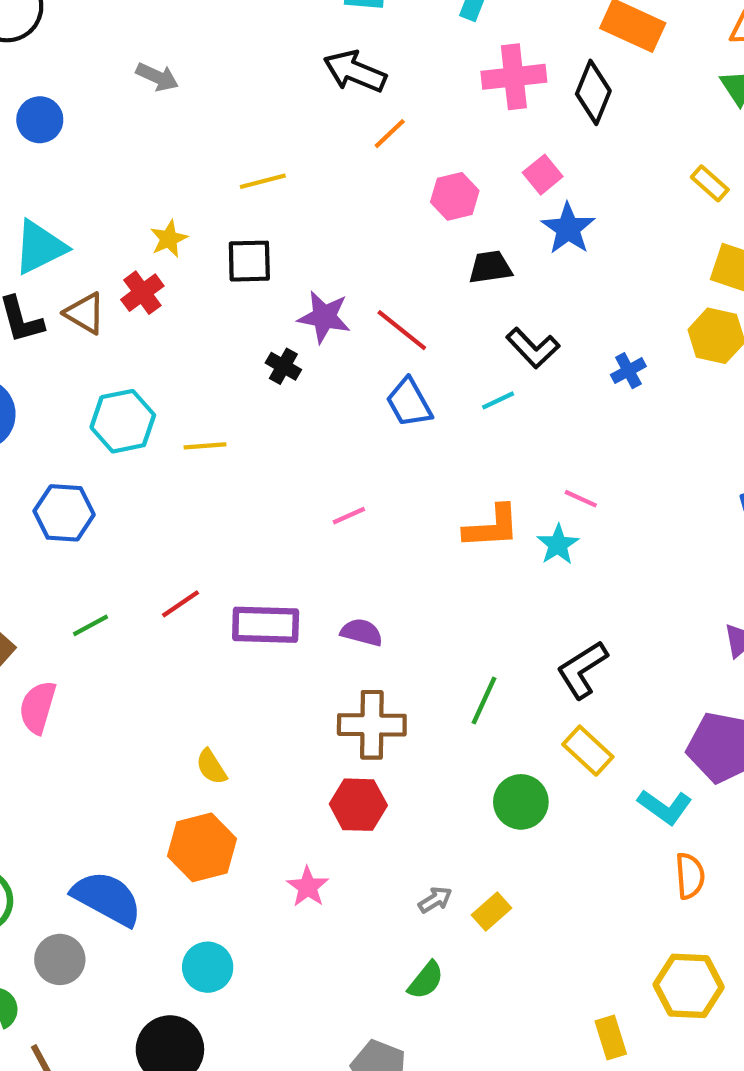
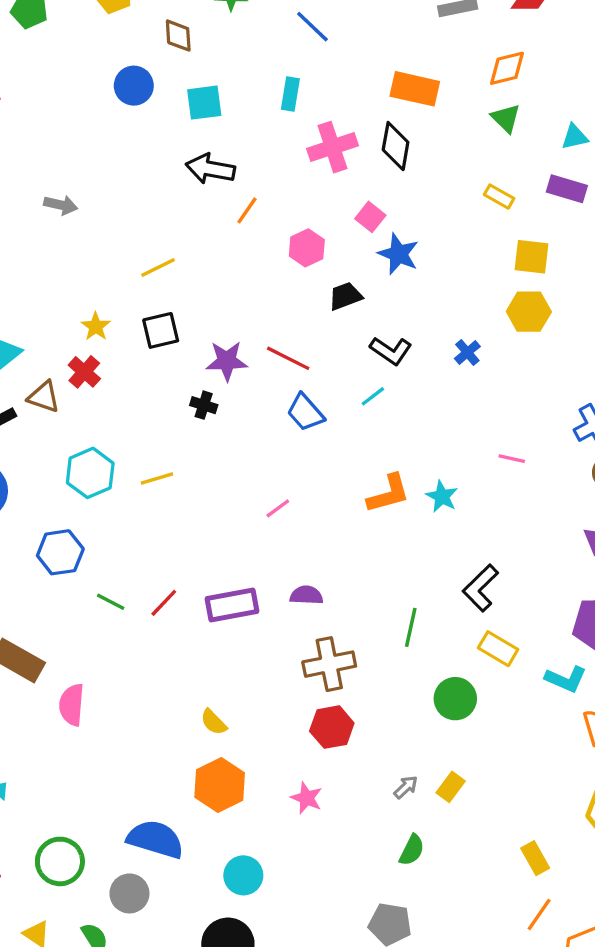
pink line: (581, 499) -> (512, 459), moved
green line: (90, 625) -> (111, 602), moved, turned 68
yellow rectangle: (611, 1038) -> (535, 858), moved

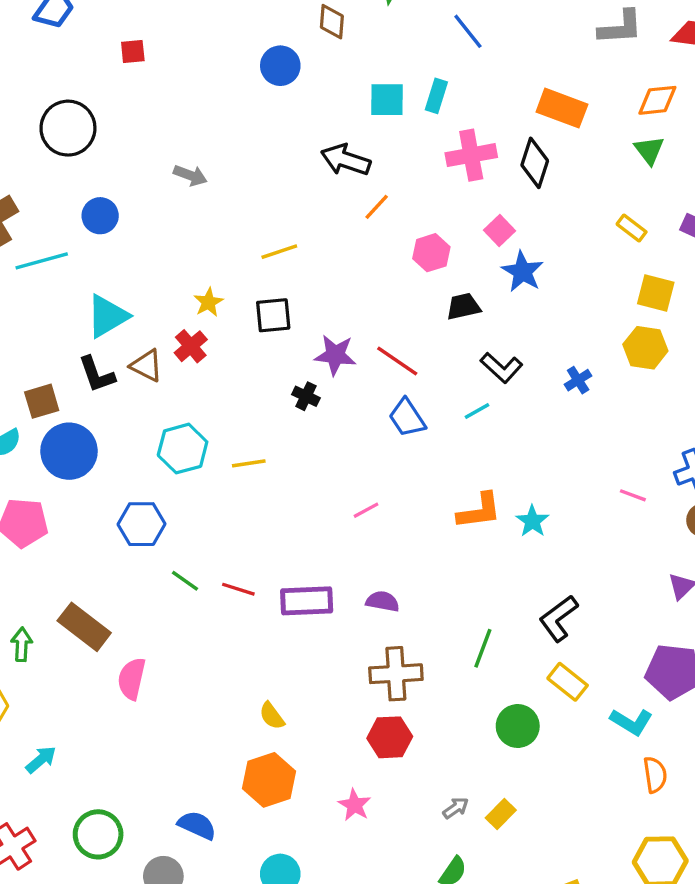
cyan square: (204, 103) -> (387, 100), moved
pink line: (512, 459) -> (633, 495), moved
red line: (164, 603) -> (238, 589), turned 56
blue semicircle: (155, 839) -> (197, 825), size x0.7

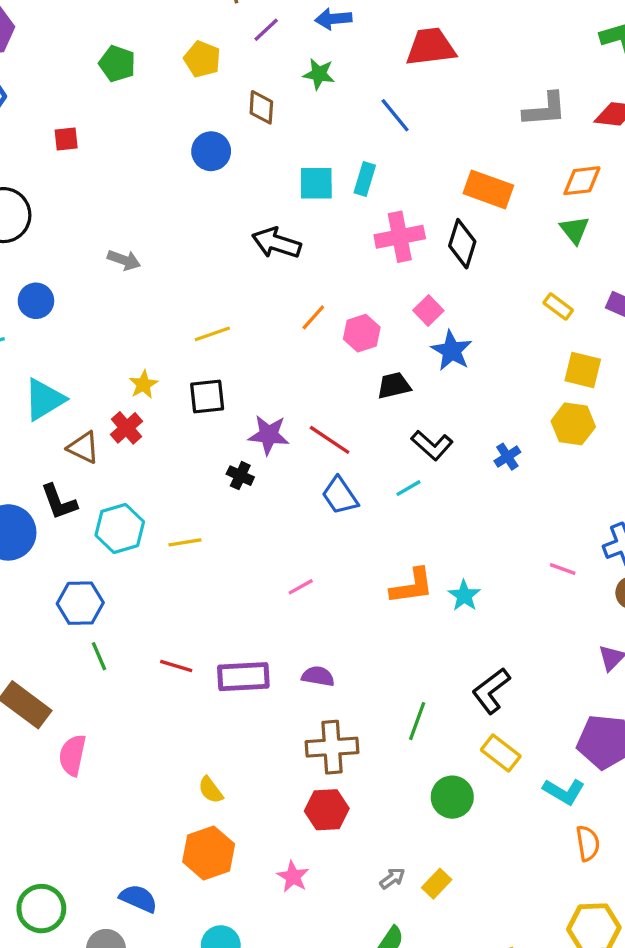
orange line: (377, 207) -> (313, 317), moved
black L-shape: (97, 374) -> (59, 502), moved
green line: (185, 581) -> (99, 656), moved, turned 32

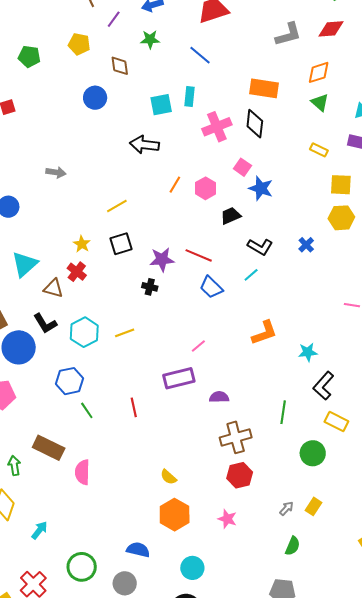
cyan star: (464, 596) -> (308, 352), moved, turned -30
red line: (176, 666) -> (134, 407), turned 72
purple rectangle: (243, 677) -> (179, 378), moved

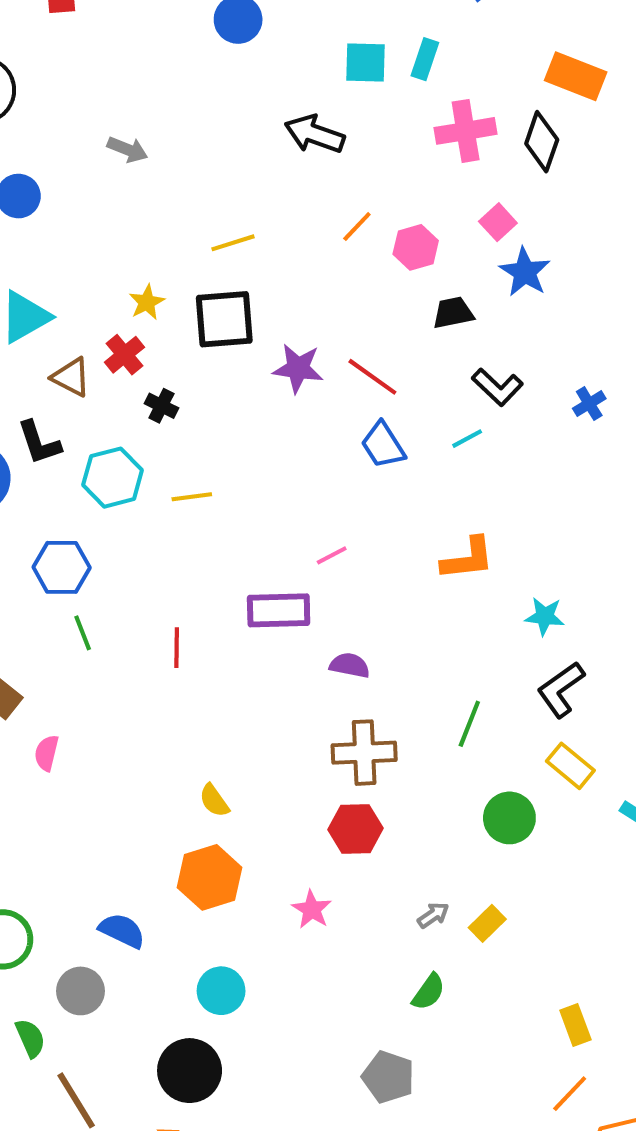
black square: (121, 244) -> (224, 319), size x1.4
black cross: (150, 287) -> (161, 406), moved
pink semicircle: (82, 472) -> (47, 753), size x0.7

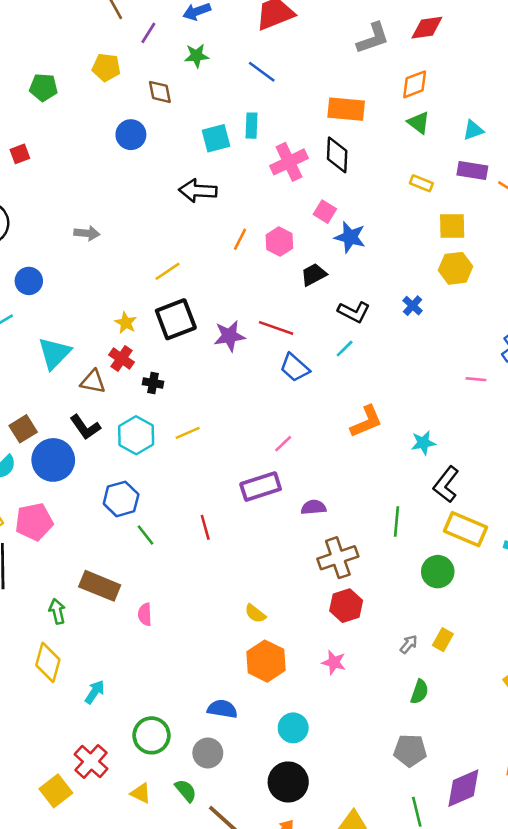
yellow rectangle: (570, 766) -> (465, 529), size x1.4

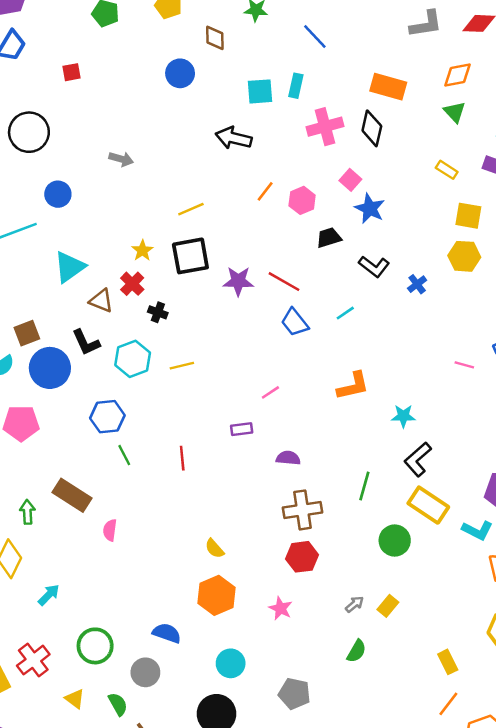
black L-shape: (354, 312) -> (374, 267), moved
purple rectangle: (261, 487) -> (242, 429), size x0.6
gray pentagon: (410, 751) -> (294, 694), moved

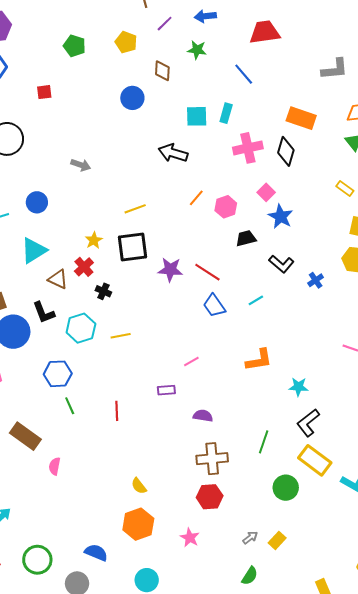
blue circle: (58, 194) -> (37, 202), moved

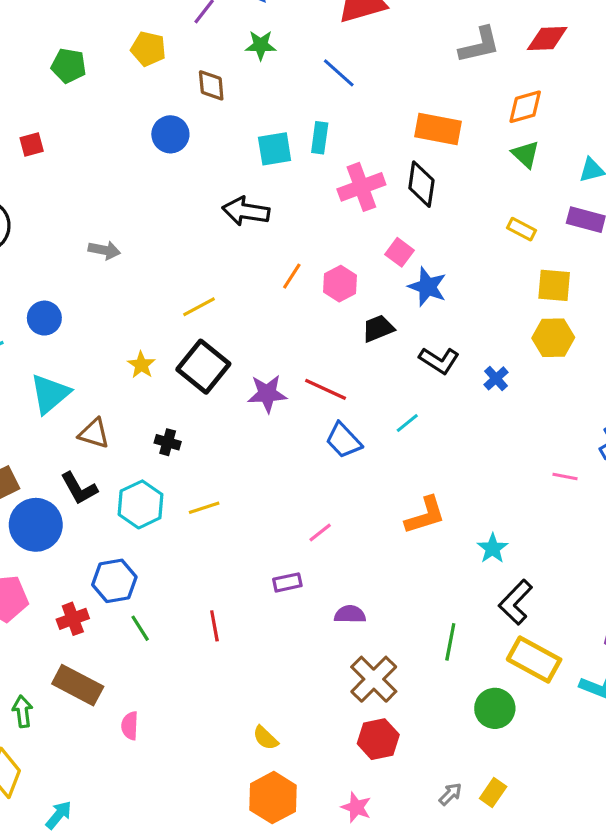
black square: (133, 247) -> (203, 367), turned -36
red cross: (84, 267) -> (73, 619), moved, turned 30
cyan star: (298, 387) -> (493, 548), turned -30
brown cross: (212, 459) -> (374, 679), turned -32

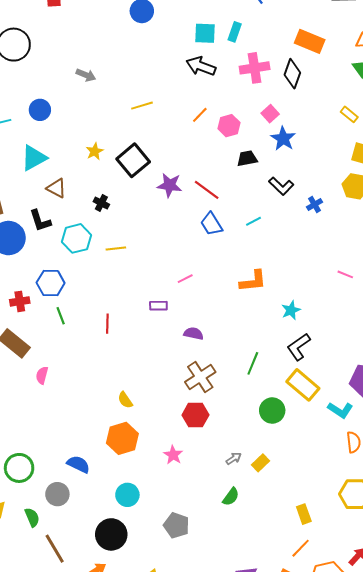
black arrow: (246, 211) -> (201, 66), moved
yellow line: (199, 307) -> (142, 106), moved

